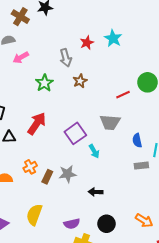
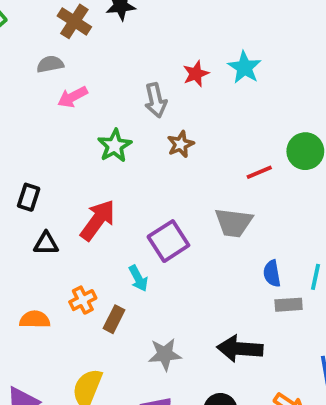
blue semicircle: (137, 140) -> (272, 274), moved
cyan arrow: (94, 151) -> (138, 278), moved
gray star: (68, 174) -> (165, 354), moved
black arrow: (96, 192) -> (240, 349), moved, size x1.6

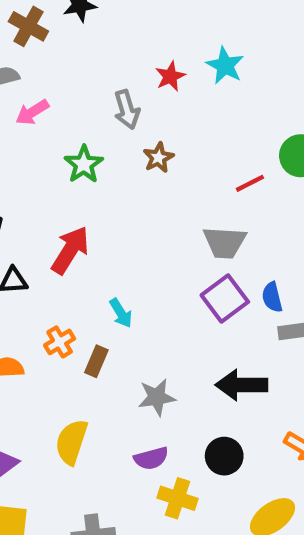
purple square: (168, 241) -> (225, 299), moved

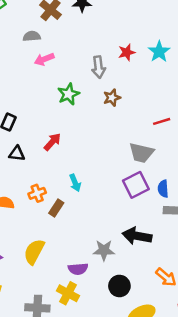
red arrow: (70, 250) -> (52, 142), size x0.7
gray star: (157, 397) -> (104, 250), moved
black circle: (224, 456) -> (119, 286), moved
yellow cross: (177, 498) -> (68, 293), moved

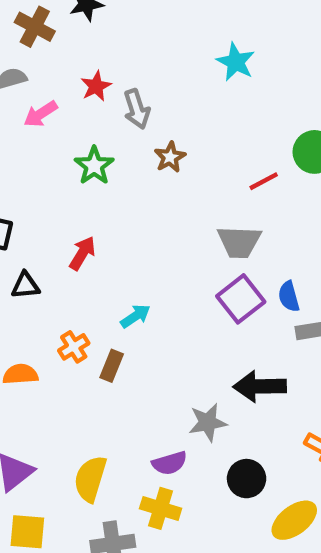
red star: (127, 52) -> (96, 86), moved
cyan arrow: (75, 183) -> (135, 316), turned -91
yellow semicircle: (34, 252) -> (90, 479), moved

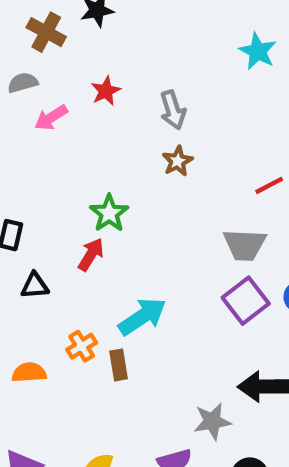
cyan star: (236, 62) -> (258, 51), moved
gray arrow: (137, 109) -> (173, 110), moved
green star: (94, 166) -> (109, 213), moved
cyan arrow: (135, 316) -> (142, 317), size x1.6
brown rectangle: (112, 366) -> (119, 365), turned -32

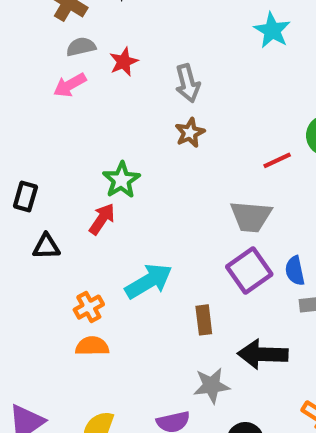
gray semicircle: (23, 83) -> (81, 47), moved
brown rectangle: (119, 365) -> (204, 320), moved
orange semicircle: (29, 373) -> (92, 346), moved

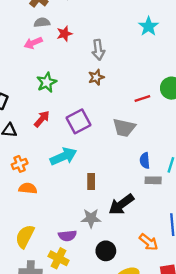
green star: (121, 180) -> (47, 82), moved
purple square: (249, 270) -> (78, 121), moved
orange cross: (89, 307) -> (20, 164), moved
black arrow: (263, 354) -> (121, 204), turned -45

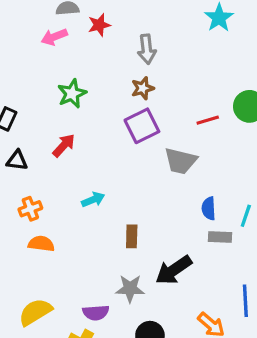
purple square: (78, 121) -> (142, 126), moved
cyan arrow: (63, 156) -> (93, 200), size x0.6
yellow semicircle: (25, 236) -> (35, 312), turned 30

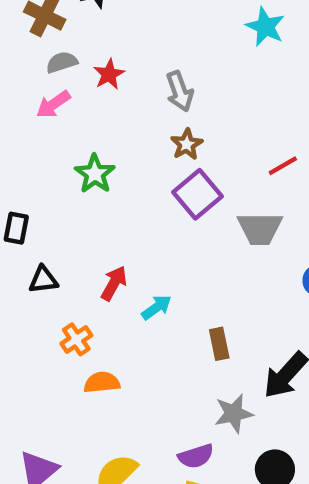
red arrow: (64, 145) -> (114, 283), moved

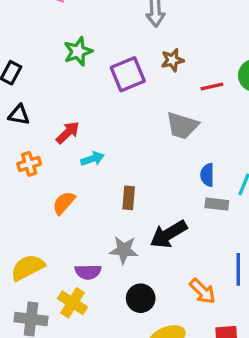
brown star: (187, 144) -> (172, 60), moved
purple square: (198, 194) -> (128, 74), moved
orange semicircle: (102, 382) -> (64, 203), moved, turned -60

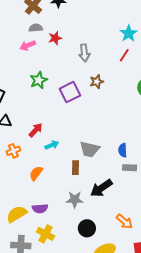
red line: (212, 87) -> (124, 55), moved, turned -40
gray trapezoid: (182, 126) -> (90, 149), moved
purple semicircle: (88, 272) -> (40, 208), moved

